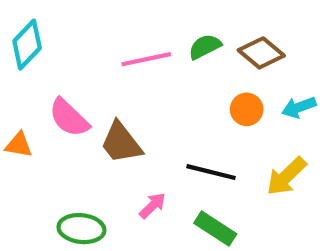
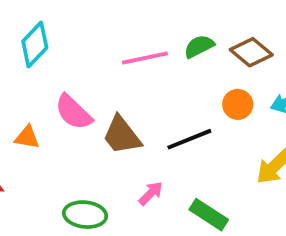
black line: (211, 172) -> (189, 139), moved, turned -36

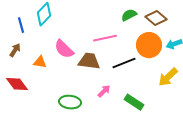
pink line: (145, 58) -> (105, 38), moved
orange circle: (238, 104) -> (149, 45), size x1.6
brown trapezoid: (122, 135) -> (89, 61), turned 135

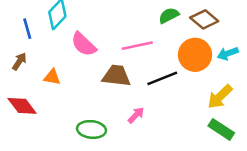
pink semicircle: (64, 49) -> (84, 44), moved
green rectangle: (134, 102) -> (221, 129), moved

